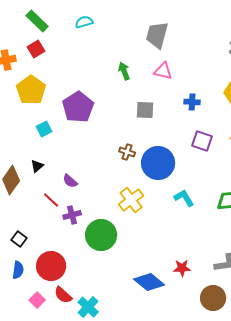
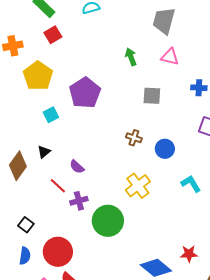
red square: (36, 49) -> (53, 35), moved
blue circle: (158, 163) -> (165, 149), size x0.6

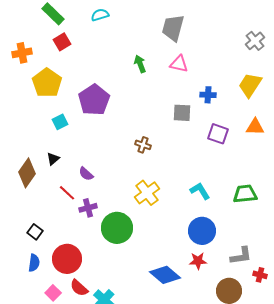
gray square: (152, 96) -> (182, 113), moved
blue circle: (165, 149) -> (202, 231), moved, size x1.4

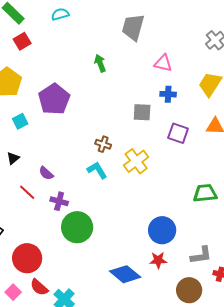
pink triangle: (179, 64) -> (163, 63), moved
cyan L-shape: (200, 191) -> (97, 170), moved
yellow cross: (147, 193) -> (136, 161), moved
purple cross: (88, 208) -> (59, 201), moved, turned 30

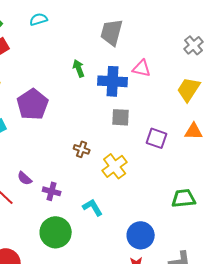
blue cross: (168, 94) -> (113, 81), moved, size x1.8
cyan L-shape: (97, 170) -> (93, 207), moved
purple cross: (59, 201) -> (52, 191), moved

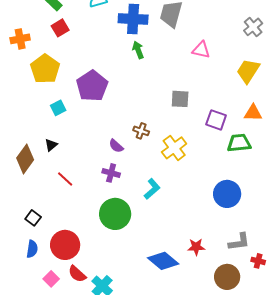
blue cross: (113, 81) -> (133, 19), moved
purple semicircle: (25, 178) -> (116, 146), moved
green trapezoid: (184, 198) -> (239, 143), moved
cyan L-shape: (93, 207) -> (152, 189), turned 80
blue circle: (141, 235) -> (227, 194), moved

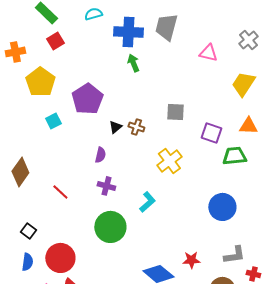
pink triangle: (201, 50) -> (208, 53), moved
brown cross: (141, 131) -> (136, 127), moved
black triangle: (51, 145) -> (115, 127), moved
purple semicircle: (116, 146) -> (100, 155), moved, turned -119

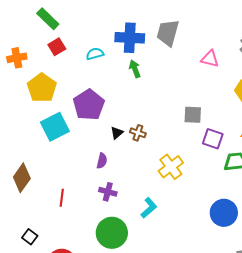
cyan semicircle: (93, 14) -> (95, 54), moved
gray square: (175, 112) -> (193, 115), moved
cyan square: (53, 121) -> (55, 127), size x1.8
red line: (60, 192) -> (62, 198), turned 54

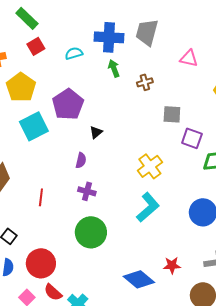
brown cross: (138, 133) -> (145, 82), moved, turned -35
cyan L-shape: (149, 208) -> (148, 207), moved, size x1.4

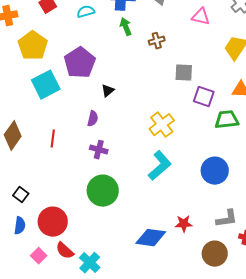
red line: (41, 197) -> (53, 139), moved
blue diamond: (139, 279) -> (151, 238), turned -32

